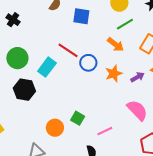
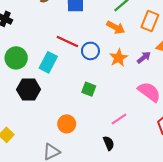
green square: (78, 118) -> (89, 89), moved

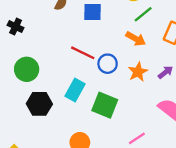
cyan rectangle: (48, 62) -> (75, 90), moved
green square: (89, 89) -> (105, 105), size x1.6

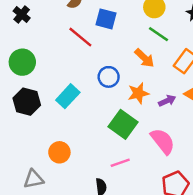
green line: (143, 14) -> (158, 34), turned 60
red line: (83, 53) -> (80, 37), moved
green square: (105, 105) -> (123, 124), moved

